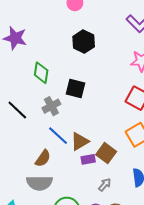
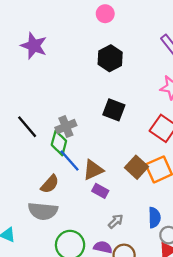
green diamond: (41, 73) -> (59, 143), moved
black square: (76, 89) -> (114, 110), moved
brown square: (106, 153) -> (136, 167), moved
purple rectangle: (88, 159) -> (100, 191), turned 32

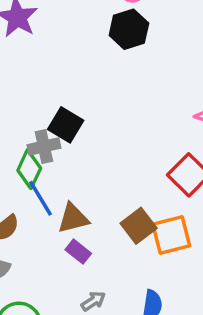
black hexagon: (110, 58) -> (129, 29), moved
black square: (114, 110) -> (66, 125), moved

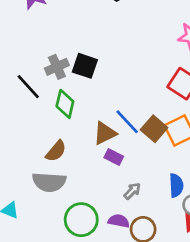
gray cross: (44, 146) -> (57, 67), moved
blue line: (40, 198) -> (127, 122), moved

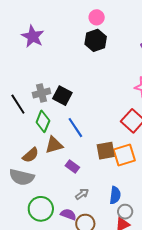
blue line: (127, 122) -> (75, 128), moved
brown square: (154, 129) -> (106, 151), turned 30
brown triangle: (105, 133) -> (54, 145), moved

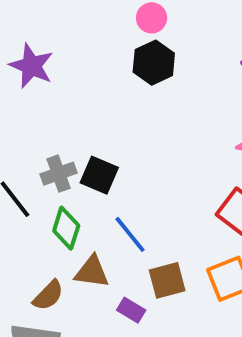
brown triangle: (54, 145) -> (92, 272), turned 30
brown square: (106, 151) -> (167, 280), moved

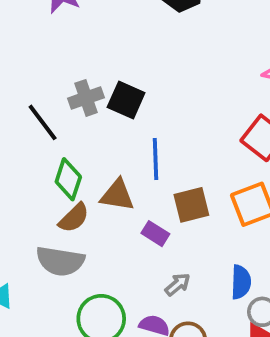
green diamond: (66, 228) -> (68, 179), moved
blue line: (130, 234) -> (155, 159), turned 36

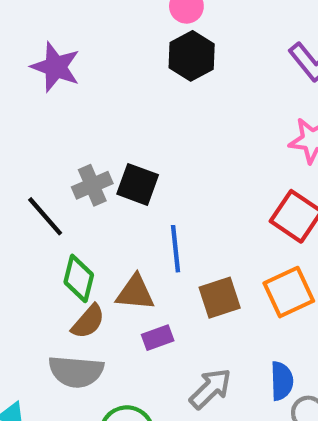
purple rectangle: (155, 234) -> (158, 338), moved, turned -48
gray arrow: (178, 284) -> (210, 389), size x1.5

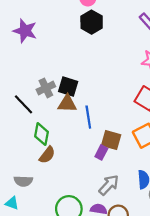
brown triangle: (135, 293) -> (67, 104), moved
brown square: (220, 298) -> (111, 140), turned 36
purple rectangle: (158, 338) -> (101, 152), moved, turned -40
gray semicircle: (76, 372) -> (23, 181), moved, size x0.7

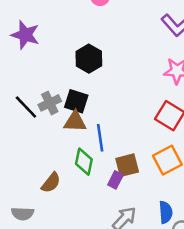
black hexagon: (92, 22) -> (89, 59), moved
black line: (24, 104) -> (26, 107), moved
green diamond: (41, 134) -> (84, 162), moved
brown square: (111, 140) -> (127, 165), turned -30

